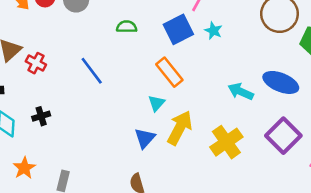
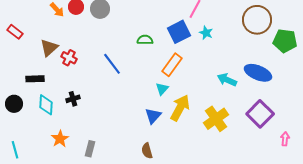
green semicircle: (127, 27) -> (145, 40), moved
orange rectangle: (169, 72) -> (172, 65), turned 75

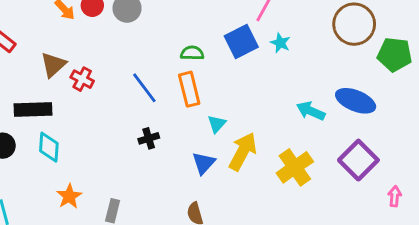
orange rectangle: (172, 65) -> (189, 89), moved, turned -50
black rectangle: (35, 79) -> (33, 109), size x1.4
black cross: (73, 99) -> (149, 138), moved

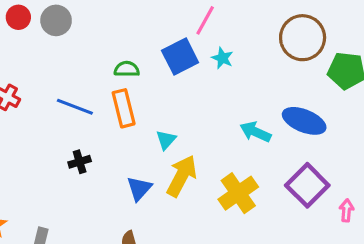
blue line: (144, 88) -> (75, 107), turned -32
cyan triangle: (217, 124) -> (166, 140), moved
pink arrow: (395, 196) -> (347, 210), moved

